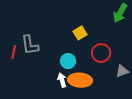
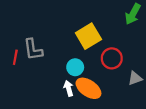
yellow square: (80, 33) -> (88, 36), size x1.6
orange ellipse: (80, 80) -> (88, 88), turned 30

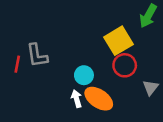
yellow square: (88, 36) -> (118, 41), moved
gray triangle: (135, 78) -> (151, 88), turned -32

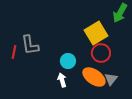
gray triangle: (151, 88) -> (111, 79), moved
orange ellipse: (99, 99) -> (94, 77), moved

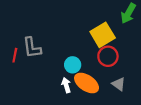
orange ellipse: (94, 77) -> (87, 83), moved
gray triangle: (111, 79) -> (119, 84), turned -32

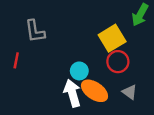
gray L-shape: (32, 48) -> (35, 31), moved
white arrow: (66, 85) -> (72, 93), size x1.6

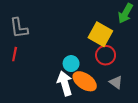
gray L-shape: (35, 31) -> (19, 28), moved
yellow square: (112, 38) -> (100, 34), turned -30

